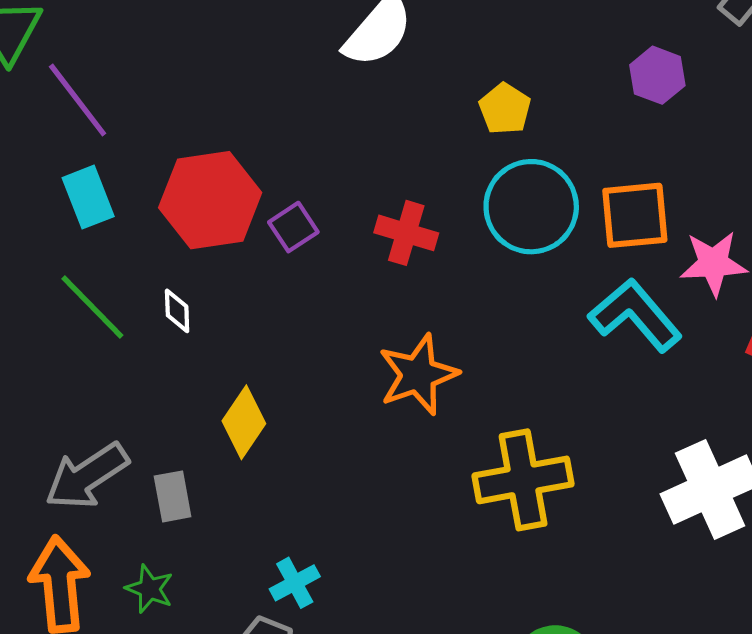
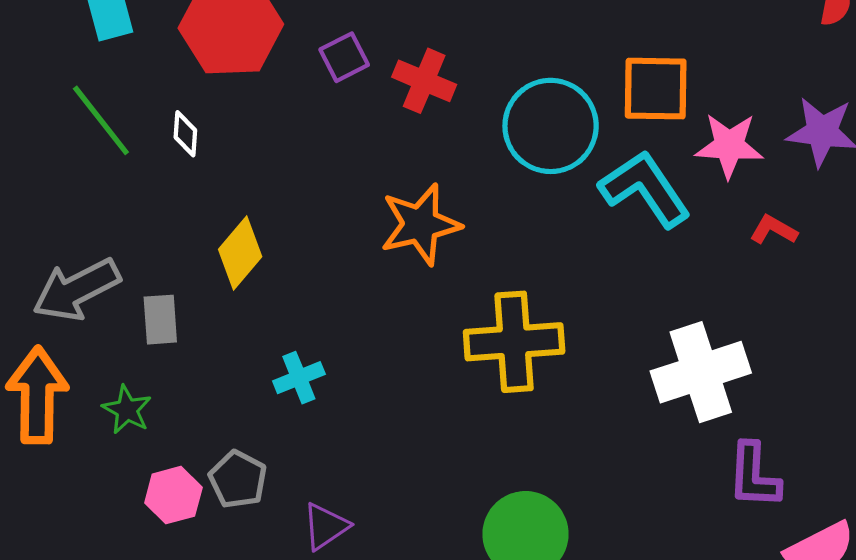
cyan circle: (531, 207) -> (551, 126), moved
purple square: (293, 227) -> (344, 57), moved
cyan cross: (295, 583) -> (299, 378), moved

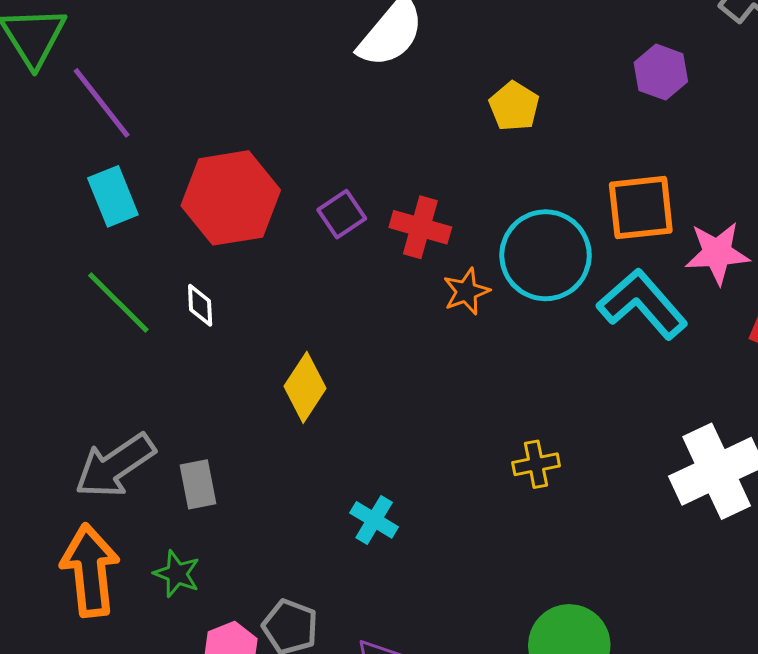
orange star: (420, 224) -> (466, 292), moved, size x0.6
yellow diamond: (240, 253) -> (305, 387), moved
yellow cross: (514, 342) -> (536, 464), size x0.5
cyan cross: (299, 378) -> (374, 520), moved, turned -30

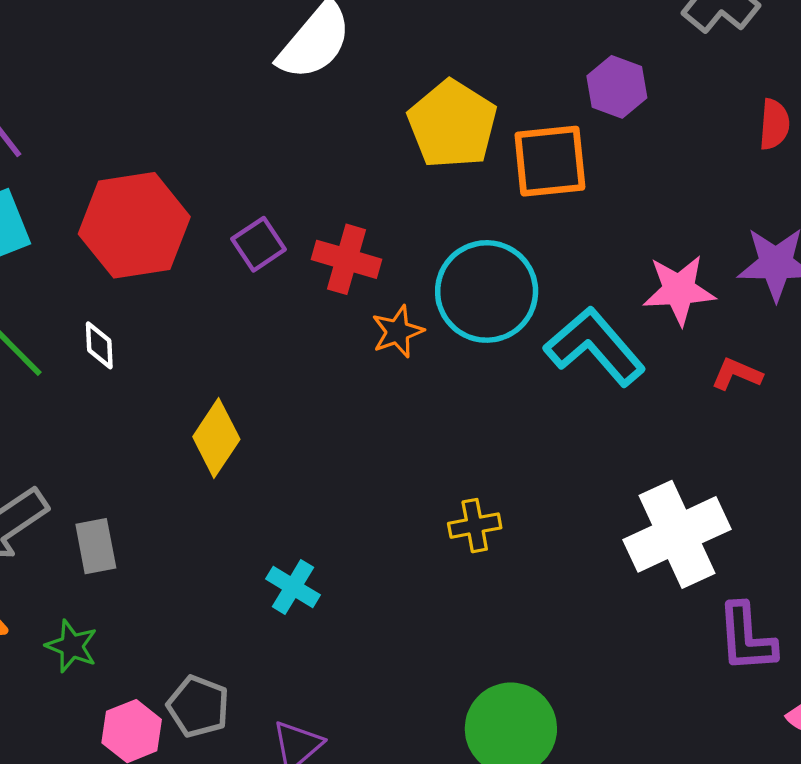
yellow pentagon: (514, 106) -> (452, 124), size x1.6
orange square: (641, 208) -> (550, 161), moved

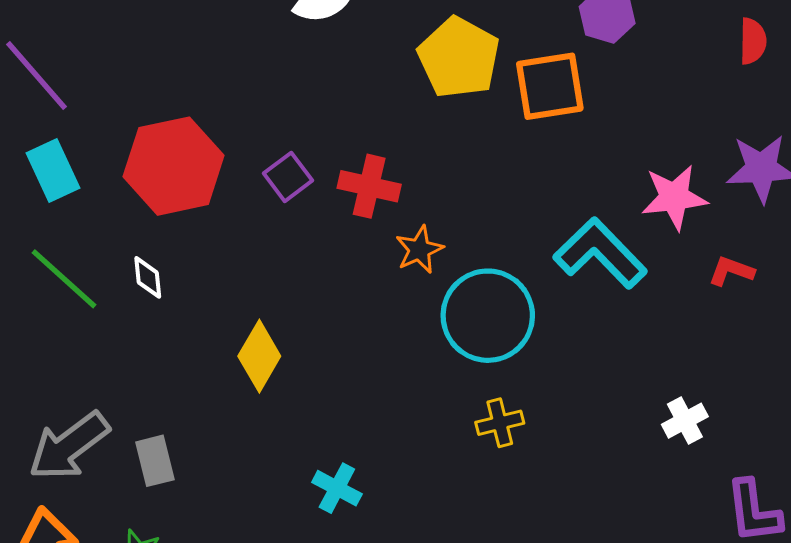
cyan circle: (487, 291) -> (488, 316), moved
white cross: (677, 534) -> (685, 421), size x0.5

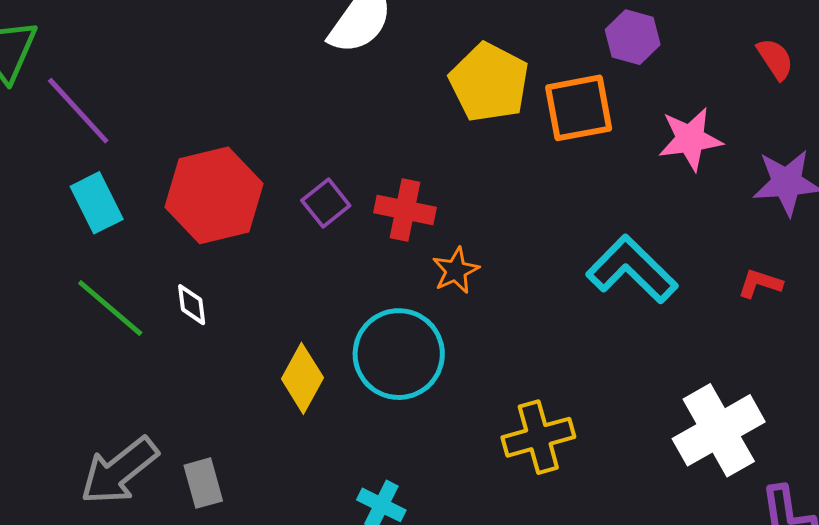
red semicircle: (753, 41) -> (775, 59), turned -33
pink star: (674, 197) -> (690, 139), moved
cyan circle: (488, 316) -> (399, 354), moved
white cross: (685, 421) -> (719, 430), size x2.0
yellow cross: (500, 423) -> (538, 437), size x1.5

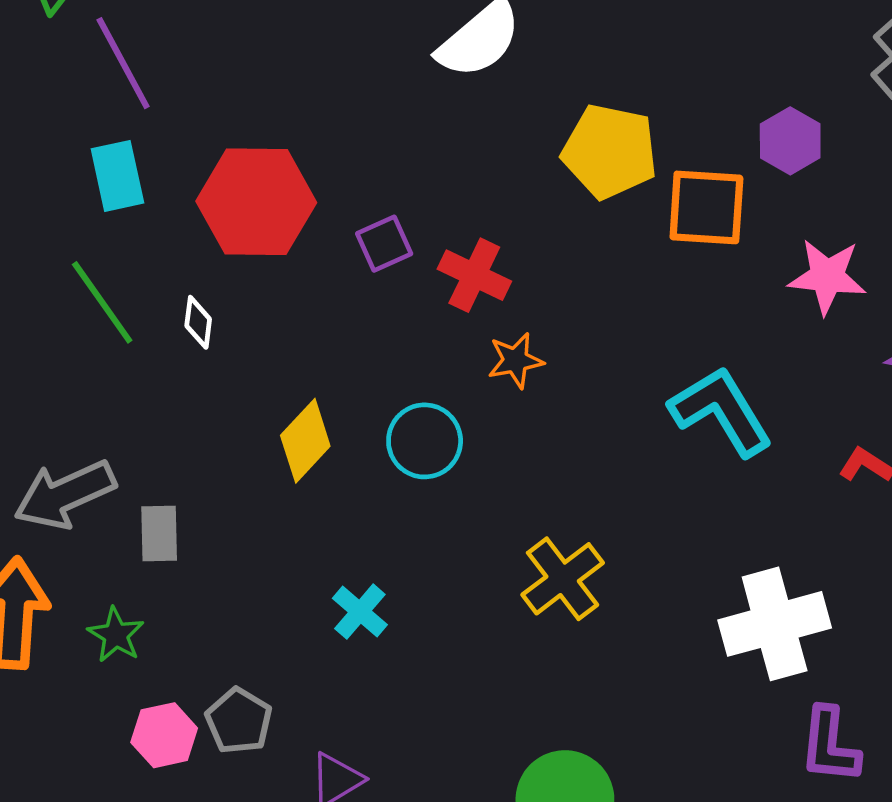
yellow pentagon: (489, 82) -> (610, 151), turned -30
cyan circle: (399, 354) -> (425, 441), size x0.7
yellow cross: (538, 437) -> (563, 579), turned -36

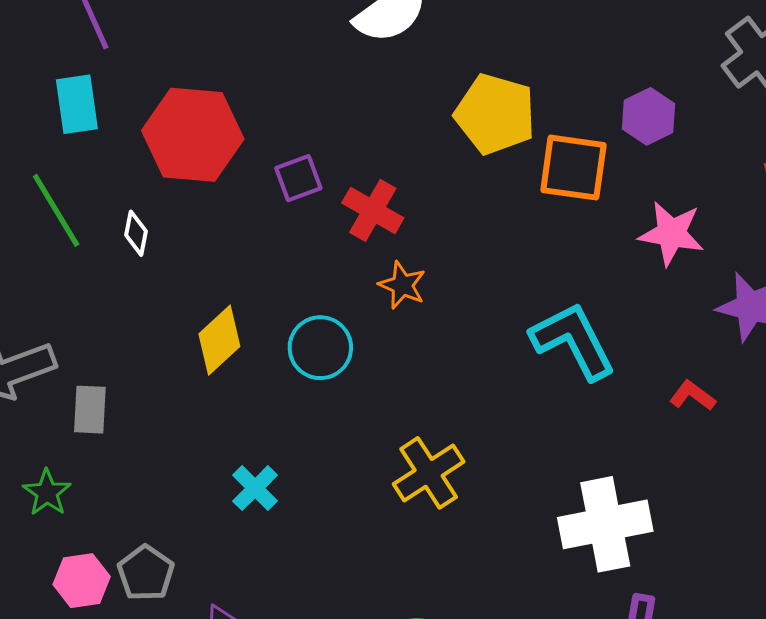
orange star: (516, 360) -> (402, 285), turned 30

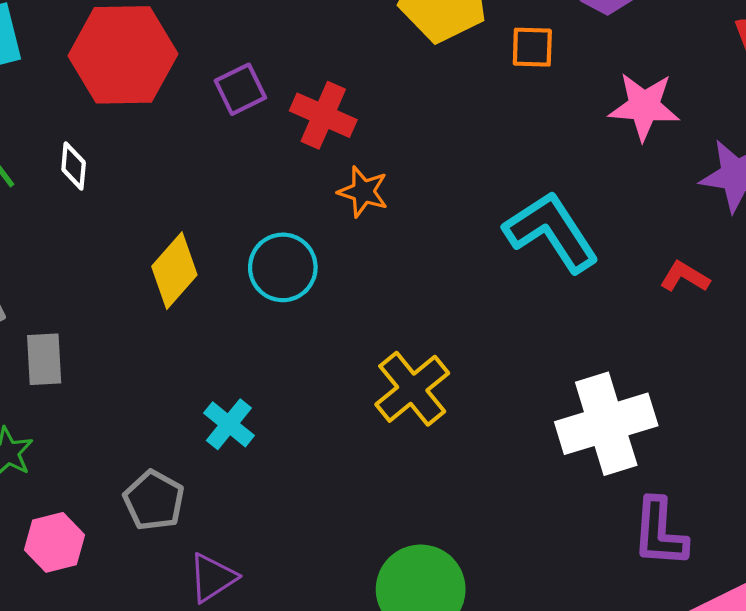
orange square: (573, 168) -> (532, 47), size x0.6
gray pentagon: (146, 573) -> (154, 500), moved

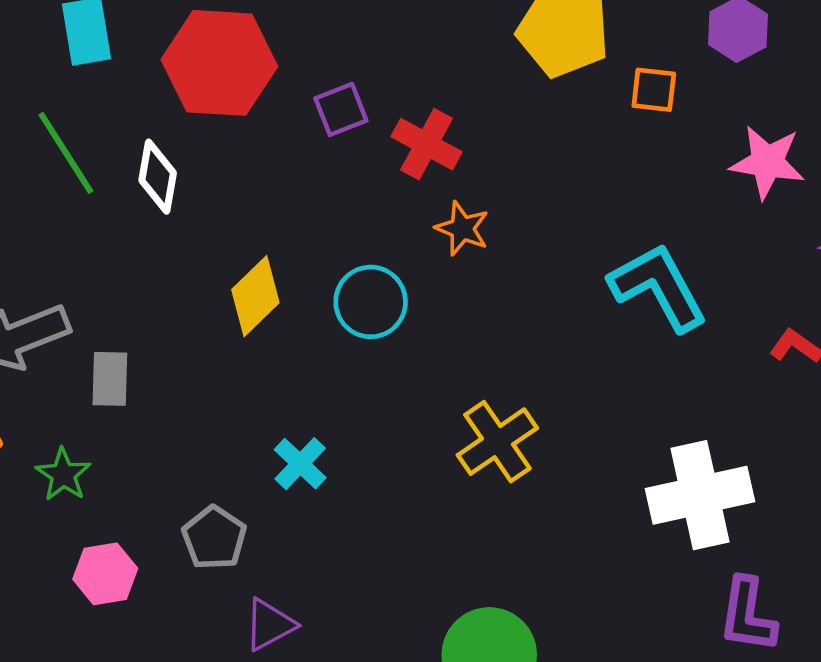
white diamond: (74, 166) -> (158, 177), size x1.4

